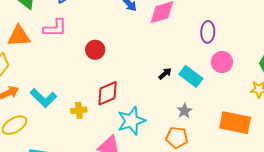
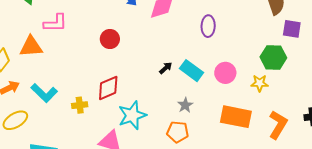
orange triangle: (19, 36) -> (31, 47), moved
red circle: (95, 50) -> (110, 39), moved
pink circle: (222, 62) -> (225, 73), moved

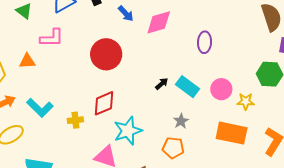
red circle: (110, 39) -> (106, 54), size x1.6
orange triangle: (31, 47) -> (27, 61), size x0.7
yellow star: (260, 83) -> (246, 101), moved

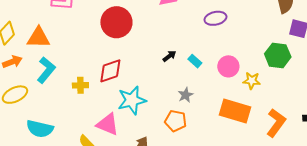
purple ellipse: (205, 42) -> (215, 18), turned 70
orange triangle: (27, 61) -> (38, 38), moved, size x1.4
cyan rectangle: (187, 87) -> (195, 61), size x0.6
cyan L-shape: (40, 108) -> (46, 70), turned -100

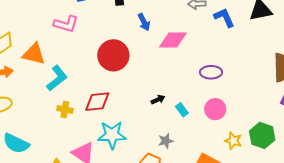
green hexagon: (278, 55) -> (262, 135), moved
pink circle: (228, 66) -> (215, 109), moved
cyan L-shape: (46, 70) -> (57, 78), moved

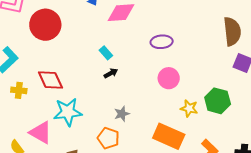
red circle: (113, 55) -> (45, 25), moved
red diamond: (97, 102) -> (50, 80), turned 76
cyan rectangle: (182, 110) -> (106, 53), moved

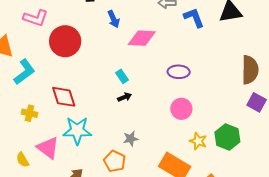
yellow cross: (19, 90) -> (29, 113), moved

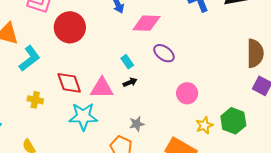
purple ellipse: (179, 72) -> (164, 53), moved, turned 35
yellow star: (198, 141) -> (204, 125), turned 30
pink triangle: (48, 148) -> (102, 88), moved, turned -35

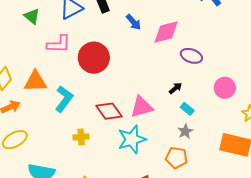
cyan rectangle: (127, 62) -> (187, 109), moved
black arrow: (130, 82) -> (175, 88), moved

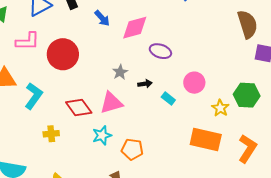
black arrow: (175, 88) -> (145, 84), turned 32
cyan rectangle: (187, 109) -> (168, 98), moved
gray star: (185, 131) -> (120, 72), moved
cyan star: (132, 139) -> (102, 135), size x0.7
orange pentagon: (177, 158) -> (132, 149), moved

